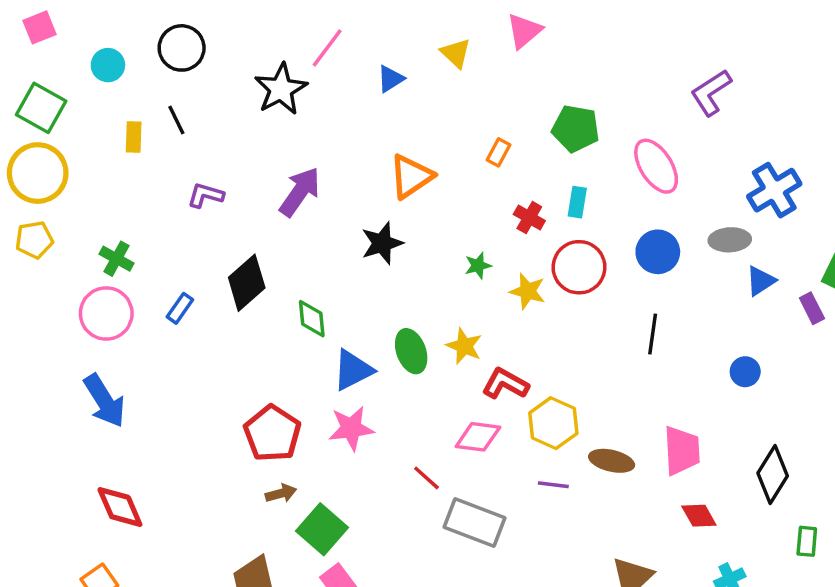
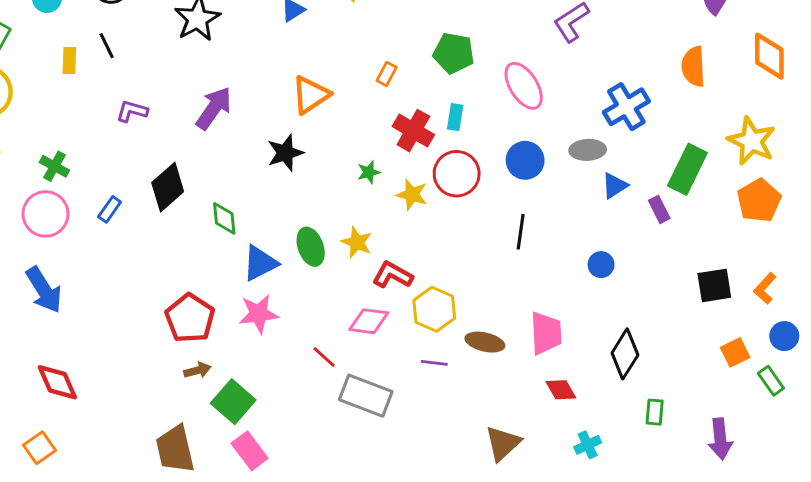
red cross: (529, 218) -> (413, 131), size x1.5

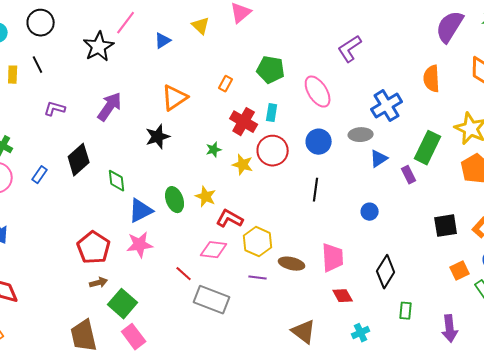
brown triangle: (503, 443) -> (304, 332), turned -40

